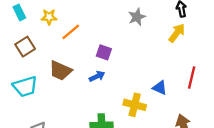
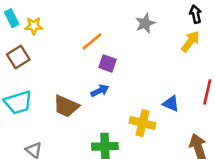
yellow star: (49, 17) -> (34, 26), moved
orange line: (71, 32) -> (92, 41), moved
brown trapezoid: (60, 71) -> (66, 106), moved

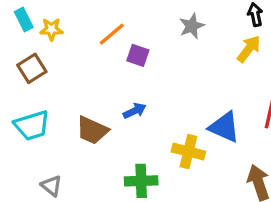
orange line: (92, 41) -> (112, 34), moved
purple square: (108, 63) -> (138, 55), moved
blue triangle: (171, 104) -> (224, 127), size x1.5

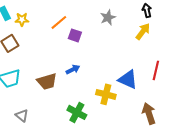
brown trapezoid: (92, 130) -> (47, 81), turned -40
green cross: (141, 181) -> (77, 112), turned 30

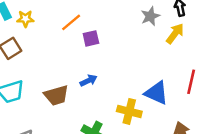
gray star: (108, 17) -> (150, 16), moved
purple square: (75, 35) -> (91, 38), turned -32

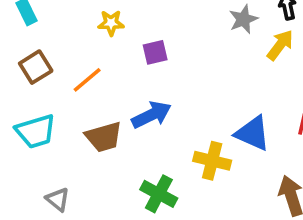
yellow star: (25, 19) -> (111, 23), moved
orange line: (71, 22) -> (87, 80), moved
blue arrow: (88, 81) -> (151, 115), size x1.5

